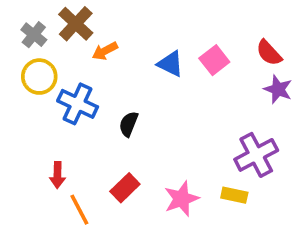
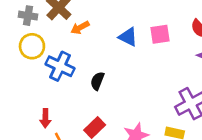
gray cross: (34, 35) -> (28, 16), turned -30
pink square: (214, 60) -> (160, 34), turned 30

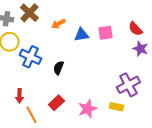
orange arrow: (80, 28) -> (58, 24), moved
blue triangle: (128, 37) -> (81, 35), turned -35

